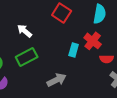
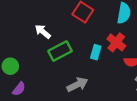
green rectangle: (27, 57) -> (60, 51), moved

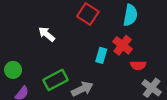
green rectangle: (60, 51) -> (55, 80), moved

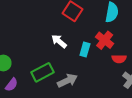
white arrow: (47, 34) -> (59, 41), moved

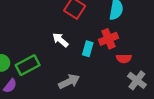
red cross: (105, 40) -> (109, 39), turned 30
green rectangle: (43, 72) -> (28, 65), moved

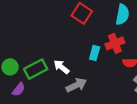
white arrow: (60, 40) -> (61, 67), moved

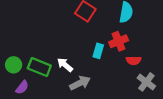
green rectangle: (36, 69) -> (39, 67), turned 50

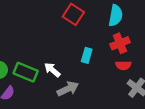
red cross: (119, 41) -> (120, 43), moved

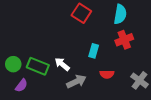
red semicircle: (123, 65) -> (107, 74), moved

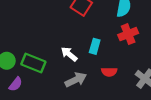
white arrow: (62, 64) -> (69, 54), moved

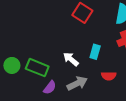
purple semicircle: (16, 84) -> (50, 88), moved

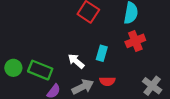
red semicircle: (109, 76) -> (107, 81), moved

